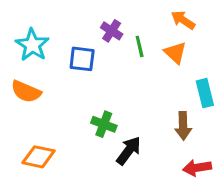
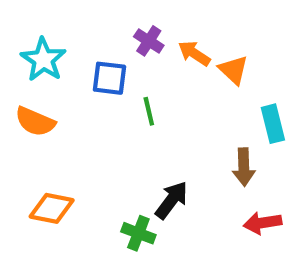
orange arrow: (183, 20) -> (194, 53), moved
green line: (140, 46) -> (149, 111), moved
green cross: (104, 124) -> (138, 233), moved

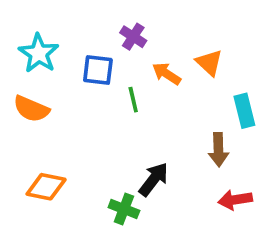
orange arrow: (194, 53) -> (167, 74), moved

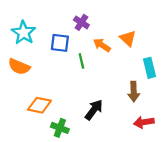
orange diamond: (46, 187) -> (39, 105), moved
green cross: (124, 209) -> (60, 128), moved

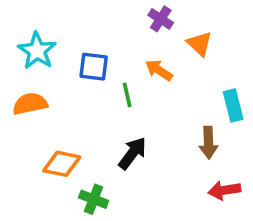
purple cross: (81, 22) -> (161, 19), moved
orange triangle: (128, 38) -> (200, 44), moved
orange semicircle: (19, 67) -> (30, 104), turned 145
black arrow: (94, 110) -> (132, 153), moved

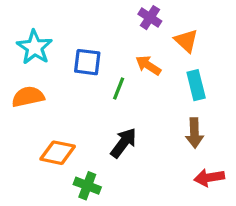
green line: (127, 95) -> (119, 88), turned 35
cyan rectangle: (233, 105) -> (196, 85), moved

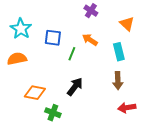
orange triangle: (186, 41) -> (127, 24), moved

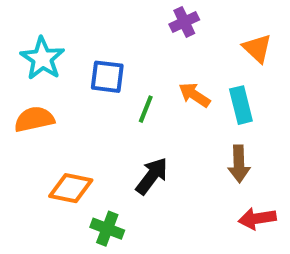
purple cross: (91, 11) -> (184, 22), turned 32
orange arrow: (90, 40) -> (194, 95), moved

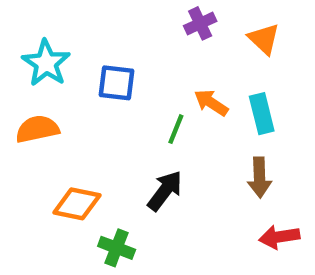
orange triangle: (257, 48) -> (264, 39), moved
green line: (146, 109) -> (176, 129), moved

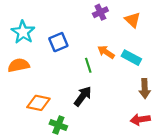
blue square: (117, 83) -> (58, 42), turned -30
cyan rectangle: (262, 114) -> (131, 58), turned -48
green line: (176, 129) -> (88, 65), turned -40
brown arrow: (260, 177) -> (145, 88), moved

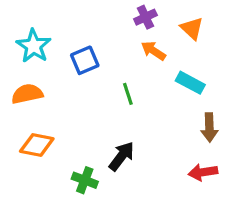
orange arrow: (106, 52) -> (153, 51), moved
black arrow: (83, 96) -> (121, 156), moved
orange diamond: (38, 103) -> (37, 145), moved

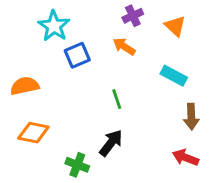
cyan star: (34, 46) -> (54, 26), moved
orange arrow: (153, 51) -> (124, 46), moved
green line: (128, 94) -> (117, 99), moved
red arrow: (203, 172) -> (185, 158), turned 30

